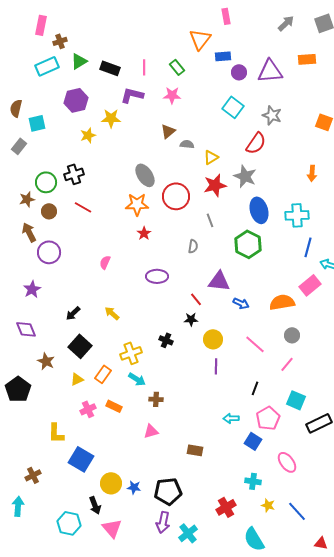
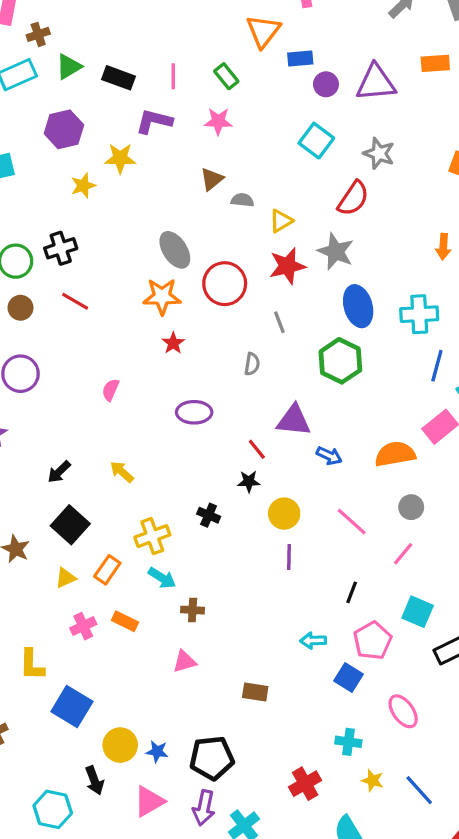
pink triangle: (112, 528) -> (149, 801), moved, turned 40

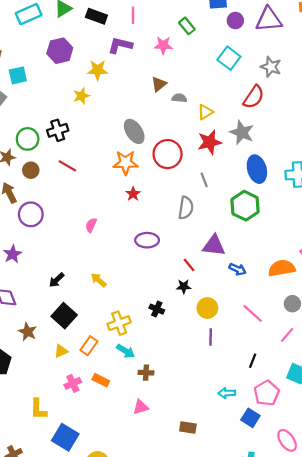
green rectangle: (226, 76) -> (187, 26), moved
yellow star: (83, 186) -> (81, 96), moved
gray semicircle: (252, 364) -> (186, 208), size x1.5

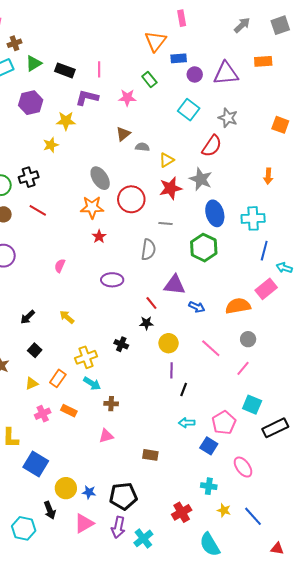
gray line: (204, 180) -> (166, 223), turned -64
black square: (64, 316) -> (35, 350), size x0.6
black line: (253, 361) -> (184, 390), moved

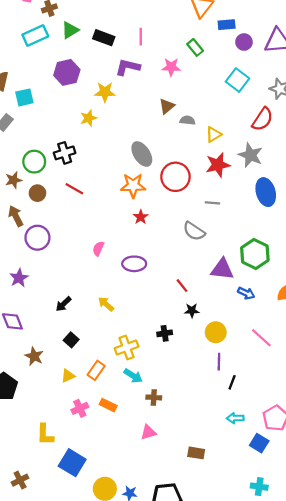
green hexagon: (204, 248) -> (255, 254), moved
gray semicircle: (148, 250) -> (194, 231), turned 115
purple ellipse: (112, 280) -> (134, 264), moved
red line: (151, 303) -> (182, 286), moved
black cross: (121, 344) -> (165, 333), turned -32

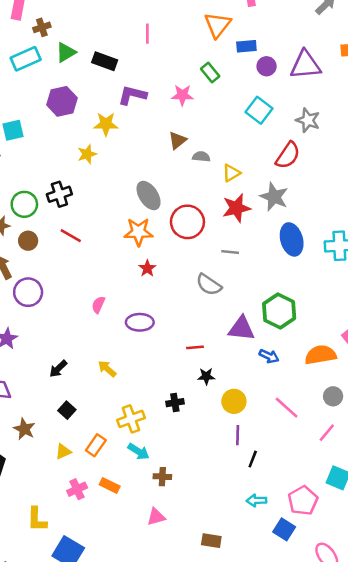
pink line: (141, 37) -> (147, 34), moved
red line: (182, 286) -> (195, 347), turned -56

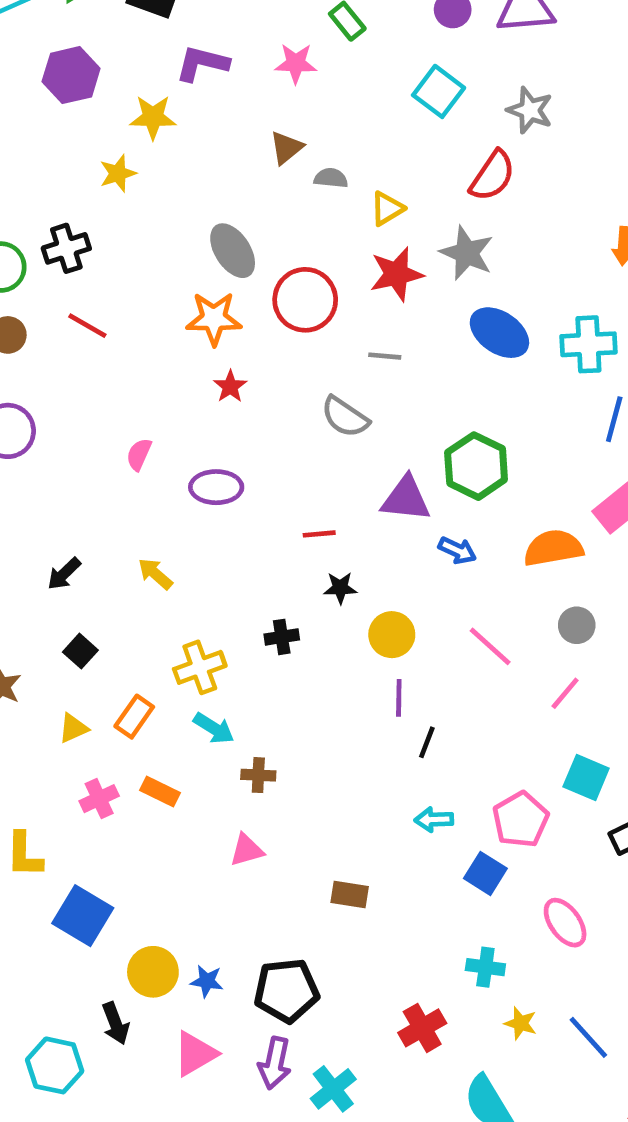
blue ellipse: (292, 239) -> (499, 333), turned -40

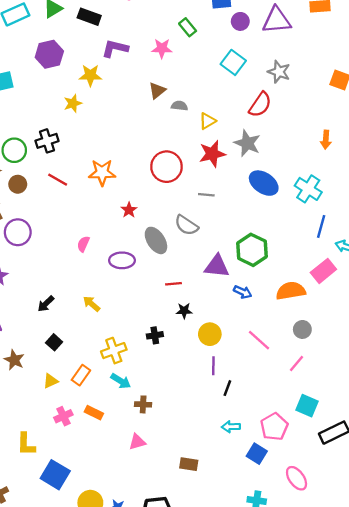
gray ellipse: (233, 251) -> (156, 240), moved
orange star: (214, 319) -> (102, 173), moved
cyan cross: (588, 344) -> (308, 189), turned 36

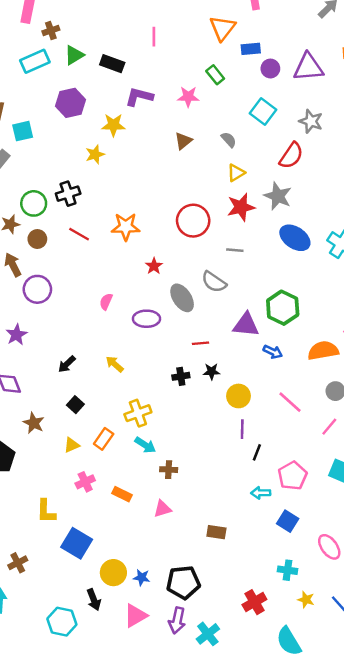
gray semicircle: (179, 106) -> (229, 140), moved, turned 42
black cross: (155, 335) -> (181, 376), moved
orange rectangle: (94, 413) -> (122, 494), moved
pink pentagon: (274, 427) -> (292, 476), moved

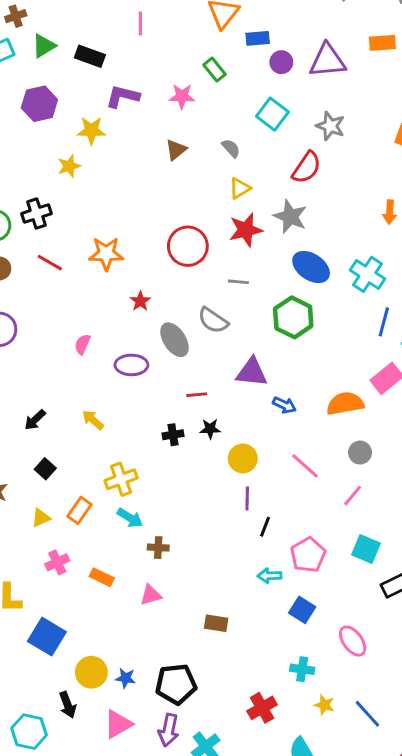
green hexagon: (283, 308) -> (293, 317), moved

